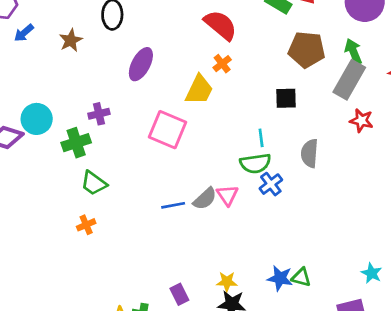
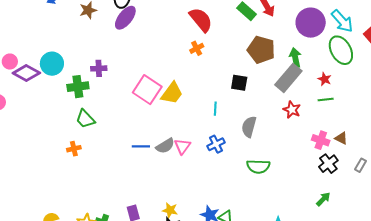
purple ellipse: (141, 64) -> (125, 18), moved
yellow trapezoid: (199, 90) -> (172, 93), moved
green semicircle: (255, 163) -> (258, 166), moved

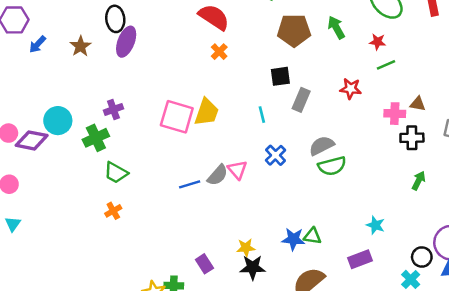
gray rectangle: (288, 78) -> (301, 100), moved, size x0.7
gray semicircle: (249, 127) -> (322, 146), moved, turned 65
black cross: (328, 164) -> (412, 138), turned -36

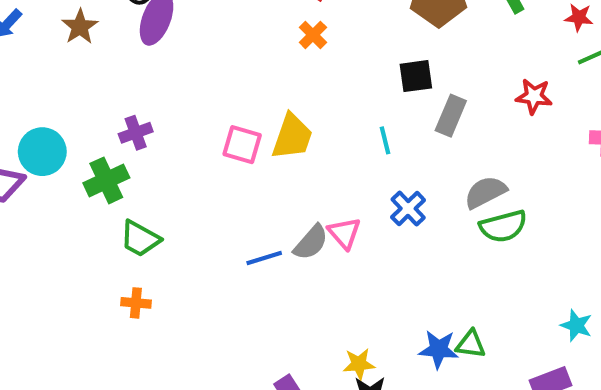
pink square: (177, 117) -> (242, 145), size x0.7
orange cross: (113, 211) -> (136, 303), turned 35

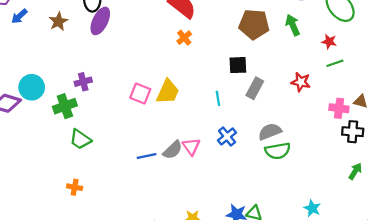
orange cross: (136, 303) -> (75, 187), moved

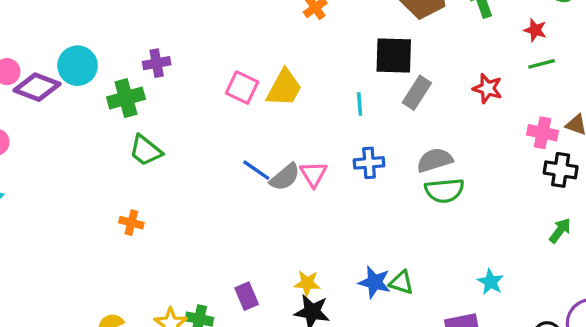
black square: (238, 65) -> (394, 56), size x1.4
blue cross: (227, 136) -> (369, 163), turned 30
blue line: (147, 156) -> (256, 170), moved, turned 42

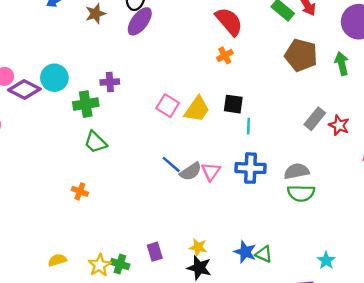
black square: (394, 56) -> (233, 104), moved, size x0.7
gray rectangle: (417, 93) -> (315, 119), moved
blue cross: (369, 163) -> (251, 168), size x1.4

